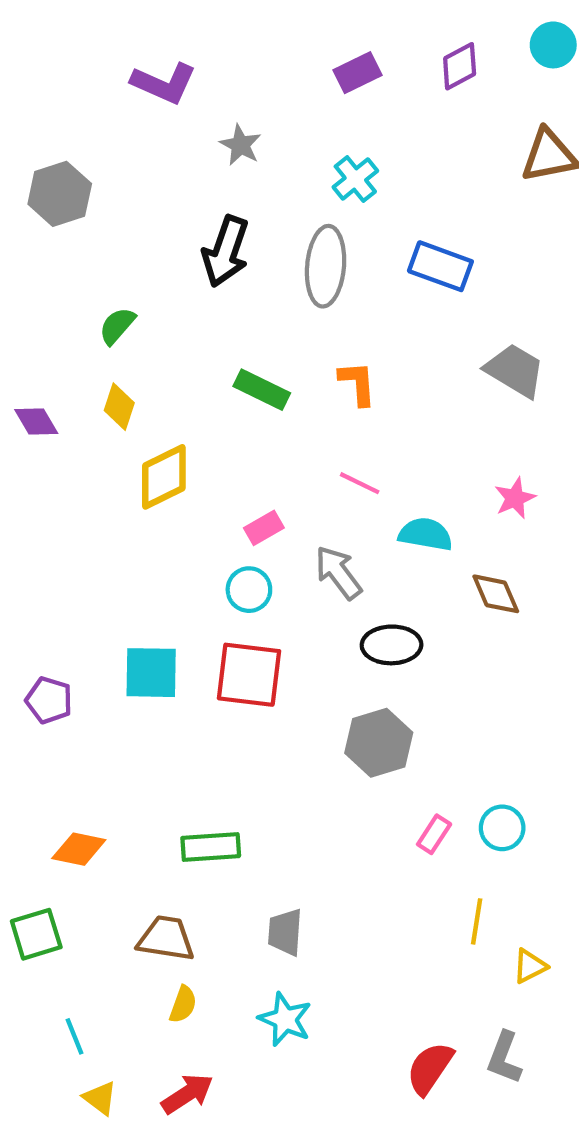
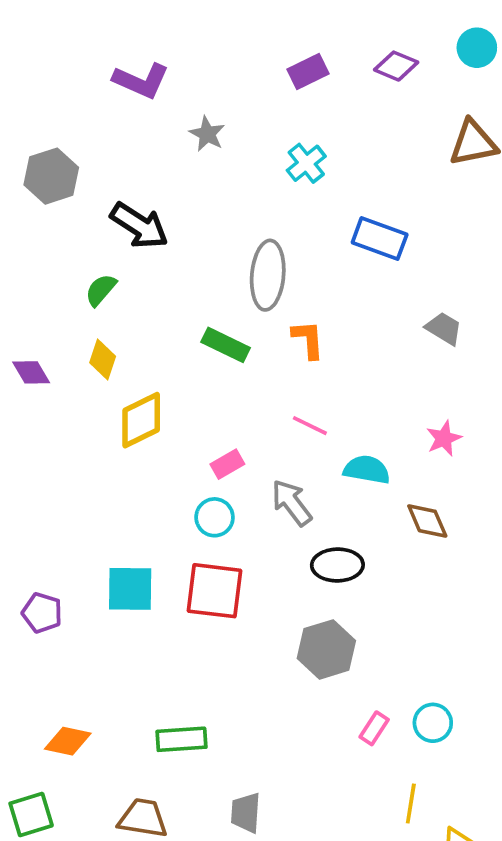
purple diamond: (460, 66) -> (396, 66), turned 51
black arrow: (226, 251) -> (139, 226), moved, turned -76
gray ellipse: (326, 266) -> (268, 275), moved
gray trapezoid: (515, 370) -> (444, 328), size x0.7

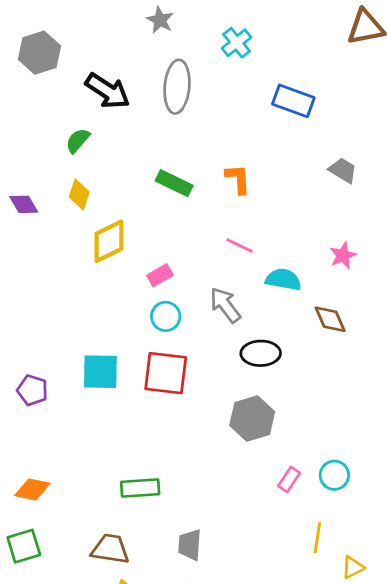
gray ellipse: (268, 275) -> (177, 87), moved
pink rectangle: (227, 464) -> (160, 275), moved
orange diamond: (68, 741) -> (32, 489), moved

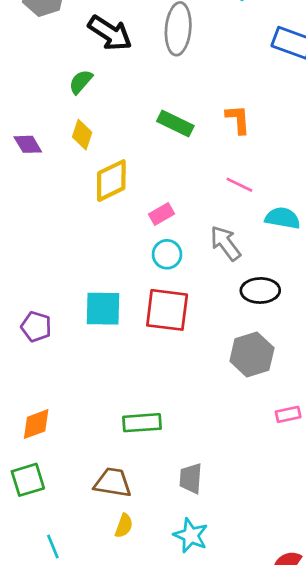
pink rectangle: (289, 479) -> (288, 414), turned 45
orange diamond: (32, 489) -> (36, 424), turned -32

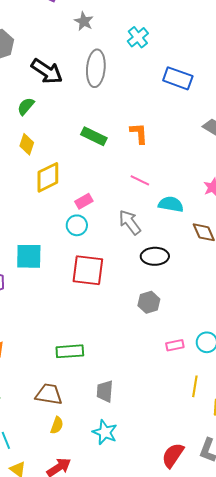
cyan circle: (167, 254) -> (77, 225), moved
cyan square: (103, 309) -> (29, 256), moved
gray hexagon: (252, 355) -> (149, 302), size x0.7

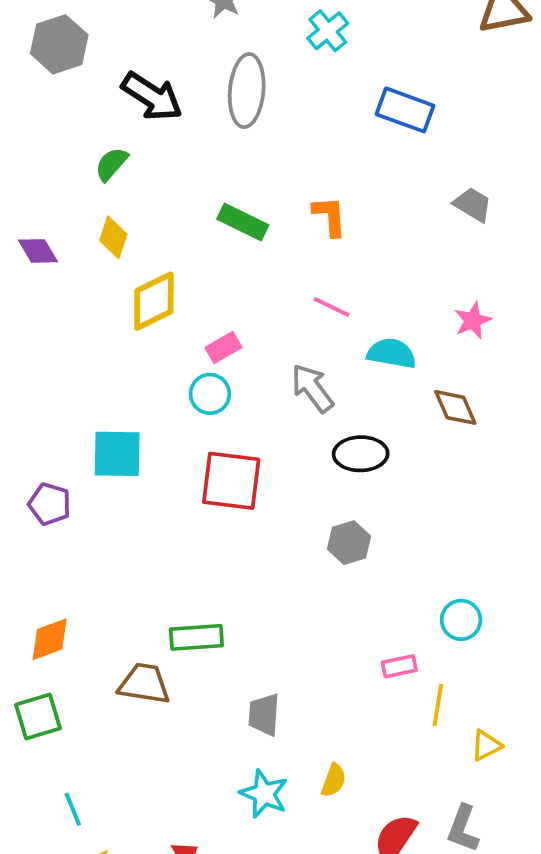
pink rectangle: (175, 345) -> (399, 666), moved
brown trapezoid: (49, 394) -> (144, 684), moved
yellow semicircle: (57, 425) -> (334, 780), moved

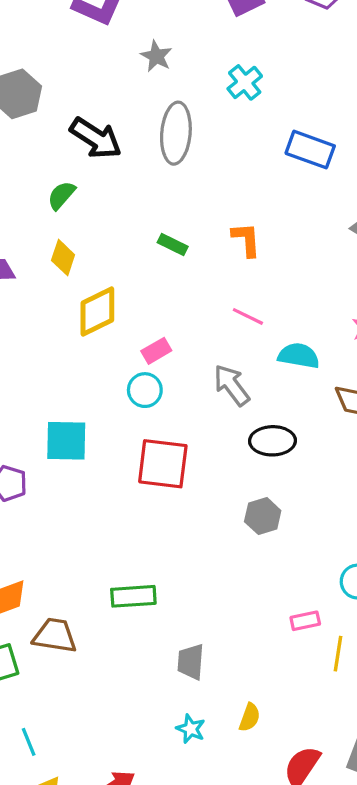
green rectangle: (243, 222) -> (173, 244), size x0.7
brown trapezoid: (144, 684) -> (55, 636), moved
cyan star: (264, 794) -> (191, 729), size x0.7

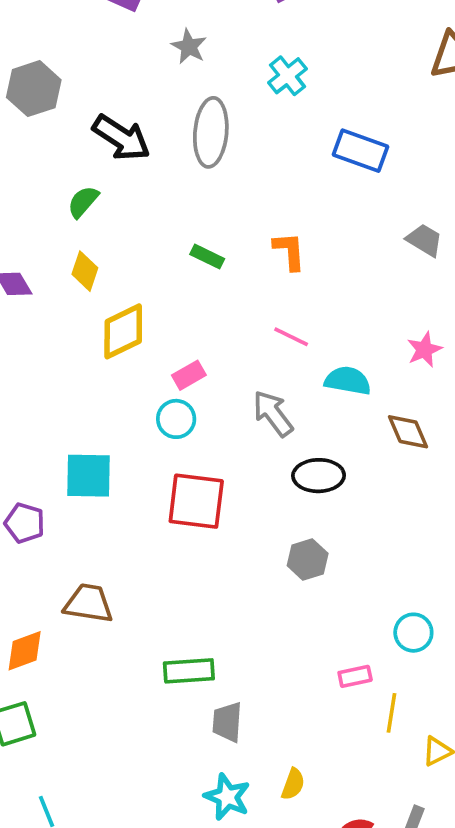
green rectangle: (133, 596) -> (189, 671), moved
brown trapezoid: (55, 636) -> (89, 603), moved
cyan star: (191, 729) -> (227, 797), size x1.4

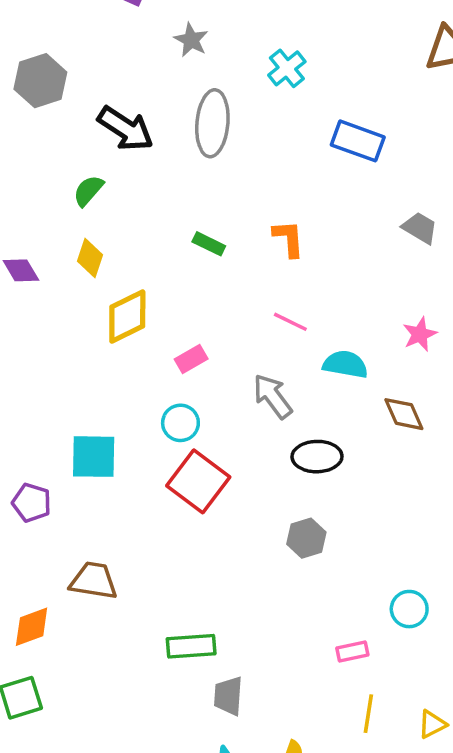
cyan circle: (176, 419) -> (180, 423), moved
red square: (196, 501) -> (198, 481), turned 30
yellow line: (392, 713) -> (368, 714), moved

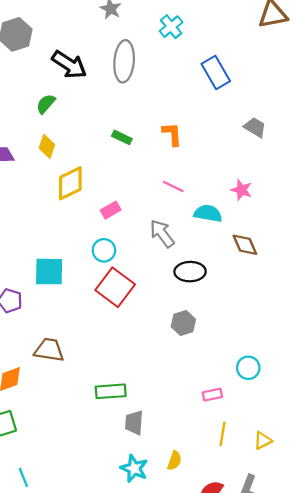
blue rectangle: (358, 141) -> (216, 72), turned 40
pink star: (420, 334) -> (242, 190), moved, turned -30

